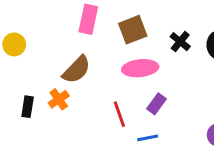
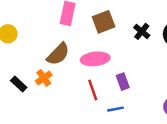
pink ellipse: (140, 68) -> (95, 59), moved
purple rectangle: (156, 104) -> (123, 82), turned -56
black rectangle: (28, 107) -> (19, 84), turned -56

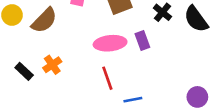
brown semicircle: (58, 54) -> (44, 20), moved
purple rectangle: (123, 82) -> (142, 41), moved

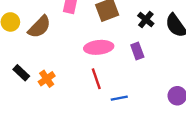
purple rectangle: (142, 41) -> (137, 51), moved
orange cross: (52, 65) -> (47, 79), moved

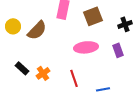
black cross: (146, 20) -> (125, 24), turned 32
red line: (96, 79) -> (74, 78), moved

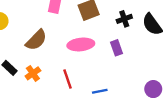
brown semicircle: (37, 30) -> (36, 40), moved

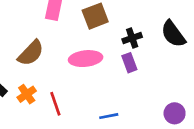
black cross: (124, 19) -> (132, 38), moved
red line: (67, 79) -> (55, 104), moved

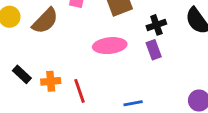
brown semicircle: (31, 53) -> (45, 21), moved
orange cross: (27, 94) -> (51, 81), turned 30

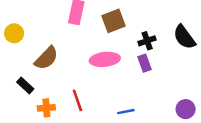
brown semicircle: (45, 21) -> (46, 58), moved
orange cross: (51, 81) -> (46, 108), moved

